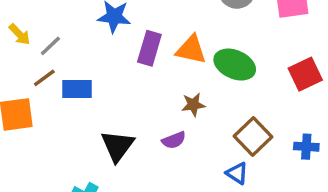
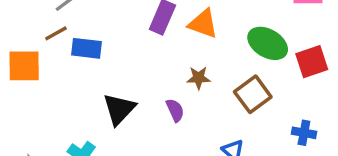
green ellipse: (235, 65) -> (268, 43), moved
brown square: (253, 137) -> (253, 94), moved
purple semicircle: (174, 140) -> (175, 110), turned -100

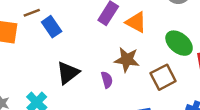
blue rectangle: (87, 48) -> (52, 27), turned 40
brown star: (199, 78) -> (127, 60), size x1.5

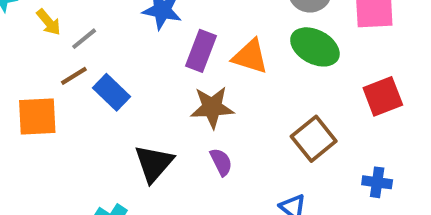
green ellipse: (179, 43) -> (315, 47), moved
brown star: (127, 60) -> (212, 107), moved

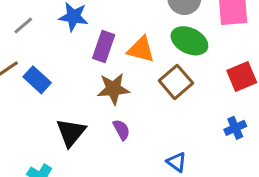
gray line: (84, 39) -> (23, 25), moved
brown square: (314, 139) -> (176, 82), moved
blue cross: (377, 182) -> (235, 128), moved, turned -30

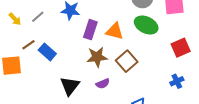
brown square: (176, 82) -> (127, 61), moved
purple semicircle: (121, 130) -> (103, 84), turned 96

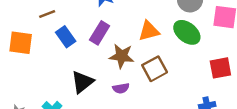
purple rectangle: (90, 30) -> (100, 33), moved
orange triangle: (115, 31) -> (149, 31), turned -42
brown line: (29, 45) -> (47, 14), moved

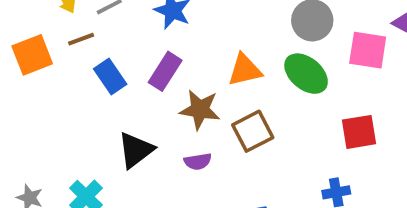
orange square: (21, 43) -> (32, 55), moved, turned -30

